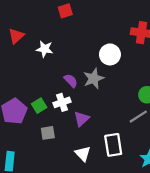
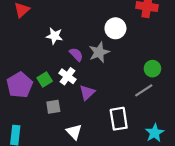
white star: (45, 49) -> (54, 36), moved
white cross: (62, 102) -> (68, 76), turned -35
white triangle: (83, 154) -> (74, 132), moved

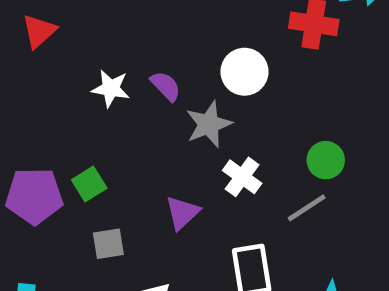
purple semicircle: (76, 54) -> (166, 86), moved
white cross: (68, 76) -> (242, 177), moved
purple pentagon: (20, 85) -> (34, 196), turned 30

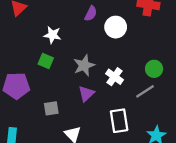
purple semicircle: (166, 86) -> (91, 13), moved, turned 70
gray star: (209, 124) -> (84, 65), moved
green square: (89, 184) -> (46, 61), moved, turned -35

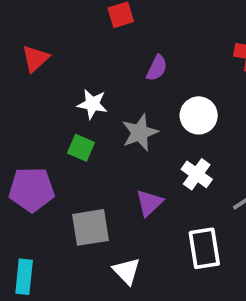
white circle: (116, 27) -> (199, 115), moved
gray star: (84, 65) -> (140, 133), moved
gray square: (51, 108) -> (90, 227), size x1.5

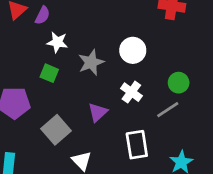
purple semicircle: (157, 68) -> (43, 15), moved
gray square: (90, 227) -> (56, 130), turned -32

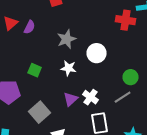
white star: (57, 42) -> (69, 68), moved
gray star: (91, 62) -> (67, 39), moved
white cross: (131, 92) -> (91, 97), moved

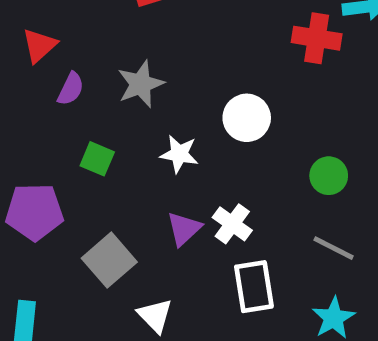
purple semicircle: (30, 27) -> (71, 89), moved
gray star: (67, 39) -> (141, 84), moved
gray line: (123, 97) -> (334, 248), moved, turned 60

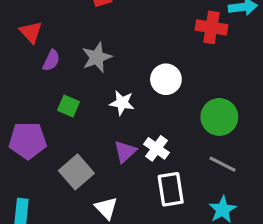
red triangle: (39, 45) -> (31, 32), turned -30
green circle: (329, 176) -> (219, 117), size x1.5

